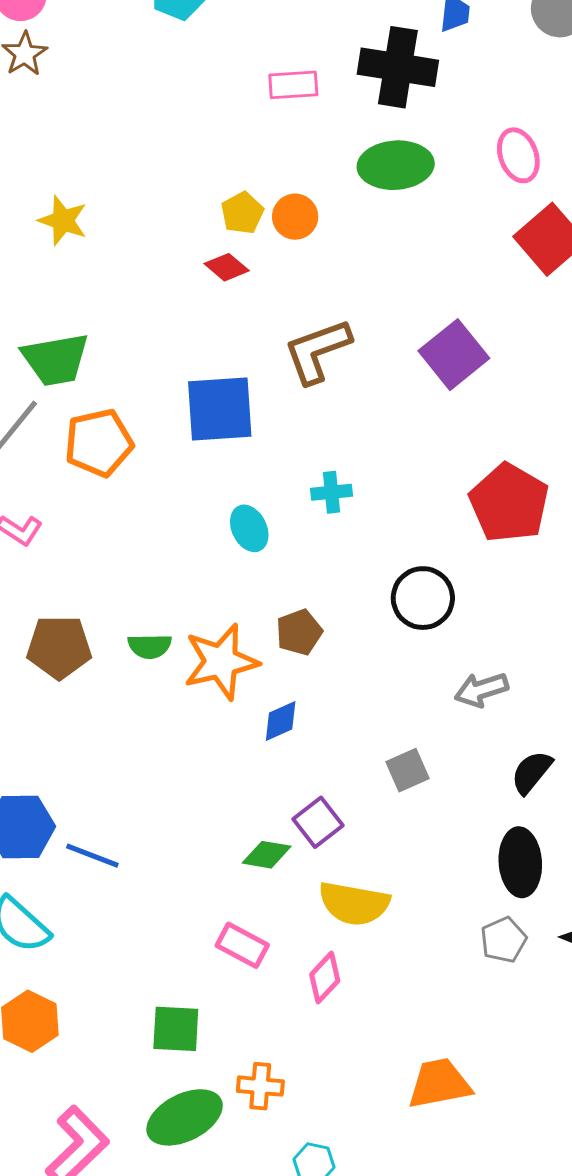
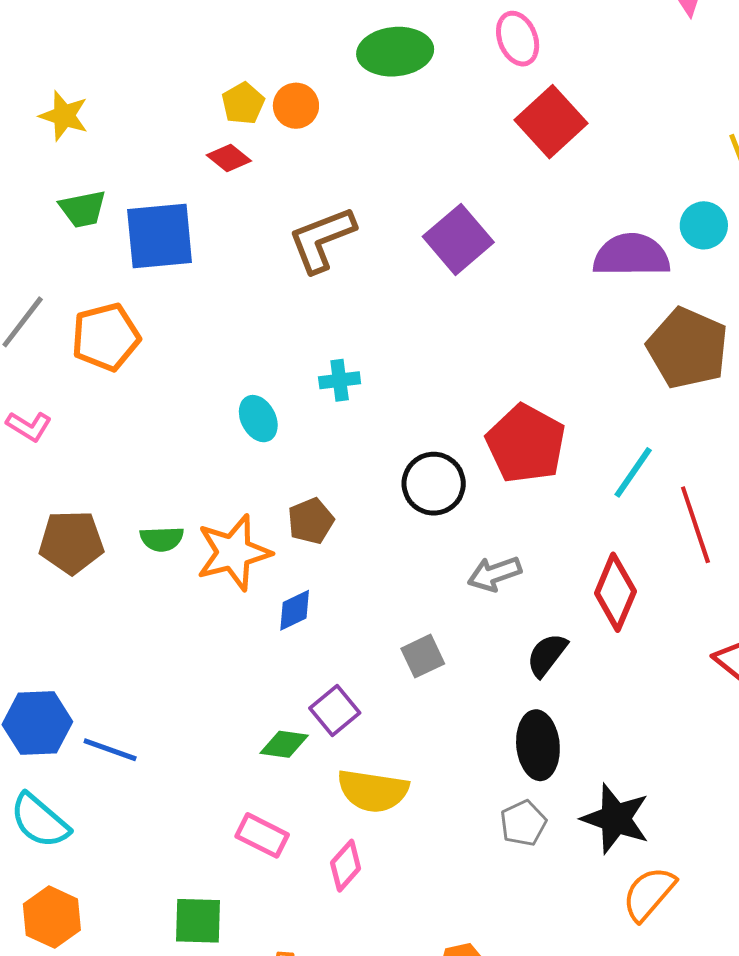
green trapezoid: (56, 359) -> (83, 209), moved, size x0.7
blue square: (220, 409) -> (160, 236), moved
red pentagon: (509, 503) -> (526, 444), moved

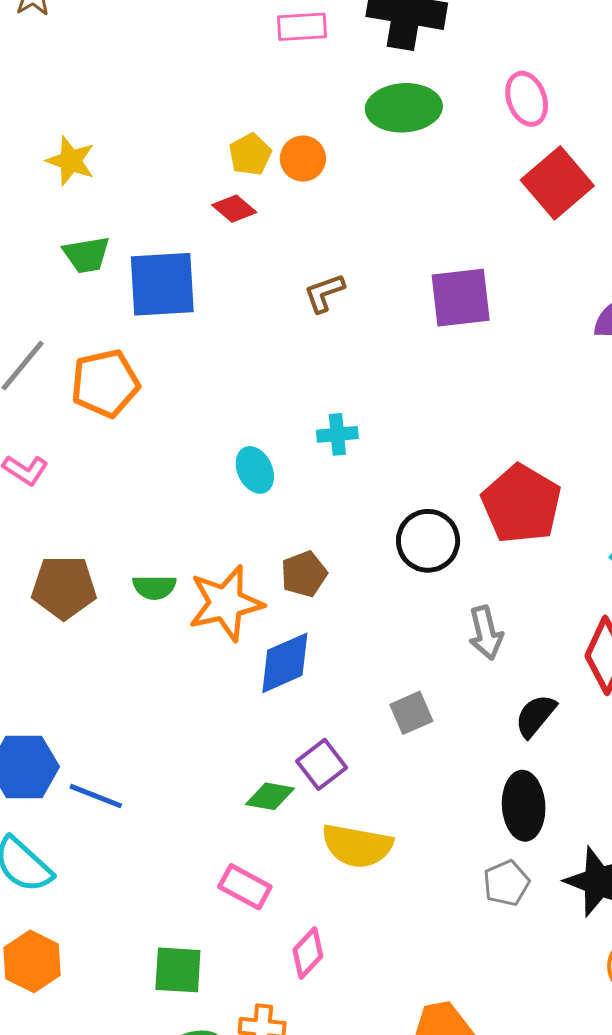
brown L-shape: (322, 239) -> (324, 293), size x0.6
purple square: (458, 239) -> (461, 298), turned 32
gray arrow: (494, 574) -> (486, 633), turned -86
blue diamond: (295, 610) -> (285, 663), size x1.5
pink diamond: (346, 866) -> (308, 953), moved

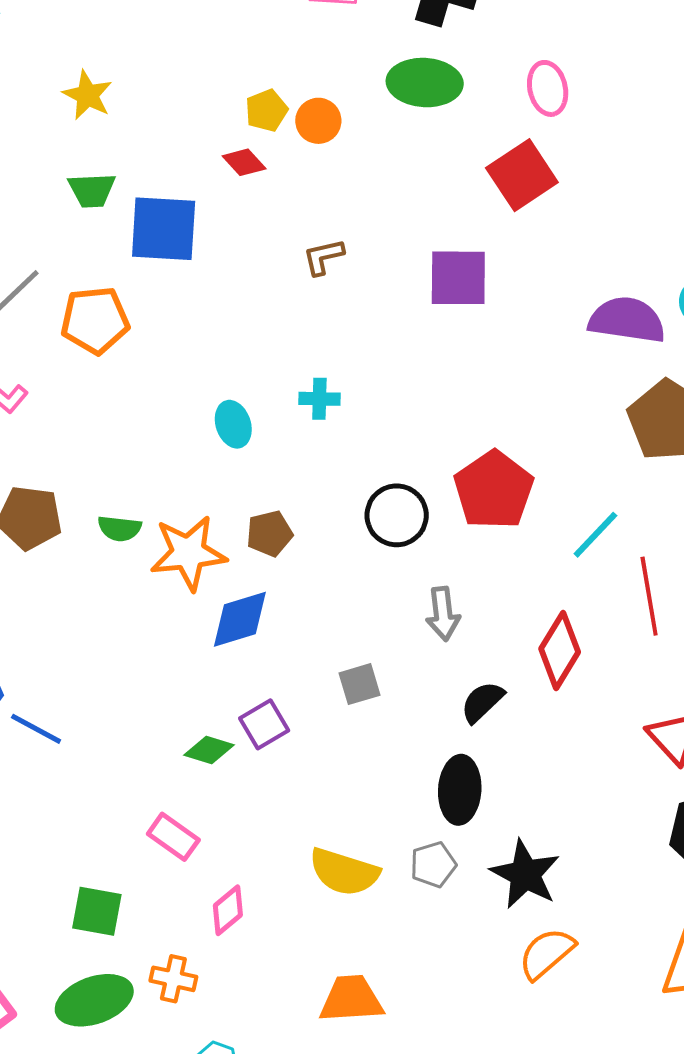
red square: (557, 183) -> (522, 175), moved
yellow semicircle: (357, 846) -> (344, 872), moved

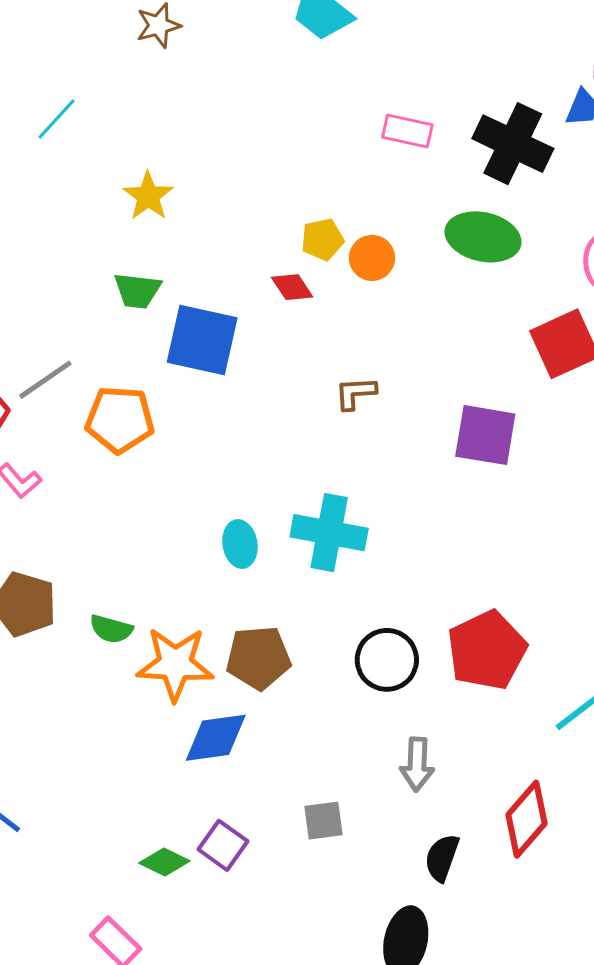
cyan cross: (319, 399) -> (329, 533), size x1.8
brown pentagon: (269, 533) -> (258, 658), size x1.4
black semicircle: (482, 702) -> (442, 858), turned -36
purple square: (264, 724) -> (223, 845), turned -33

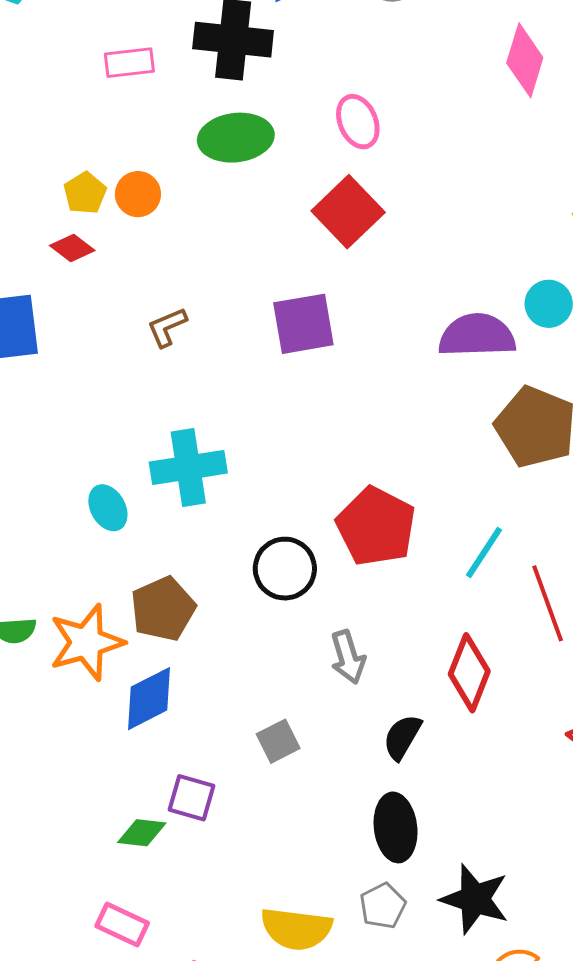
black semicircle: (442, 858) -> (402, 737), turned 30

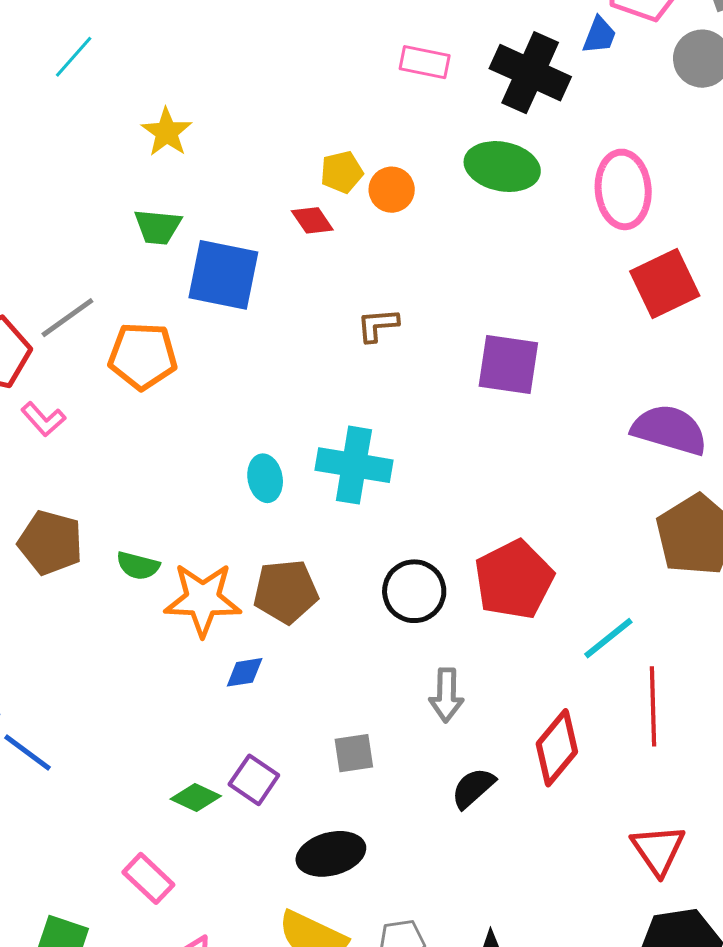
pink ellipse: (358, 122) -> (623, 189), size x1.4
red square: (348, 212) -> (665, 284), moved
blue diamond: (149, 699) -> (245, 672), size x0.6
black ellipse: (396, 827) -> (331, 854), moved, turned 64

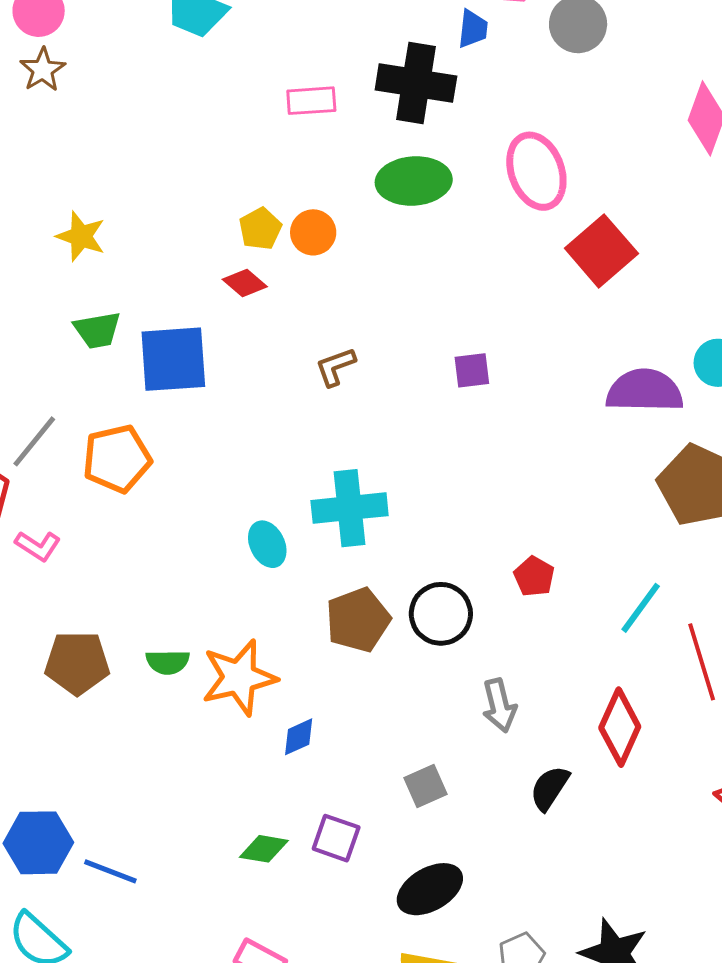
purple square: (508, 365) -> (472, 370), size x0.6
red pentagon: (514, 580) -> (534, 576), size x0.5
brown pentagon: (286, 591) -> (358, 620), moved
green diamond: (196, 798) -> (264, 849), moved

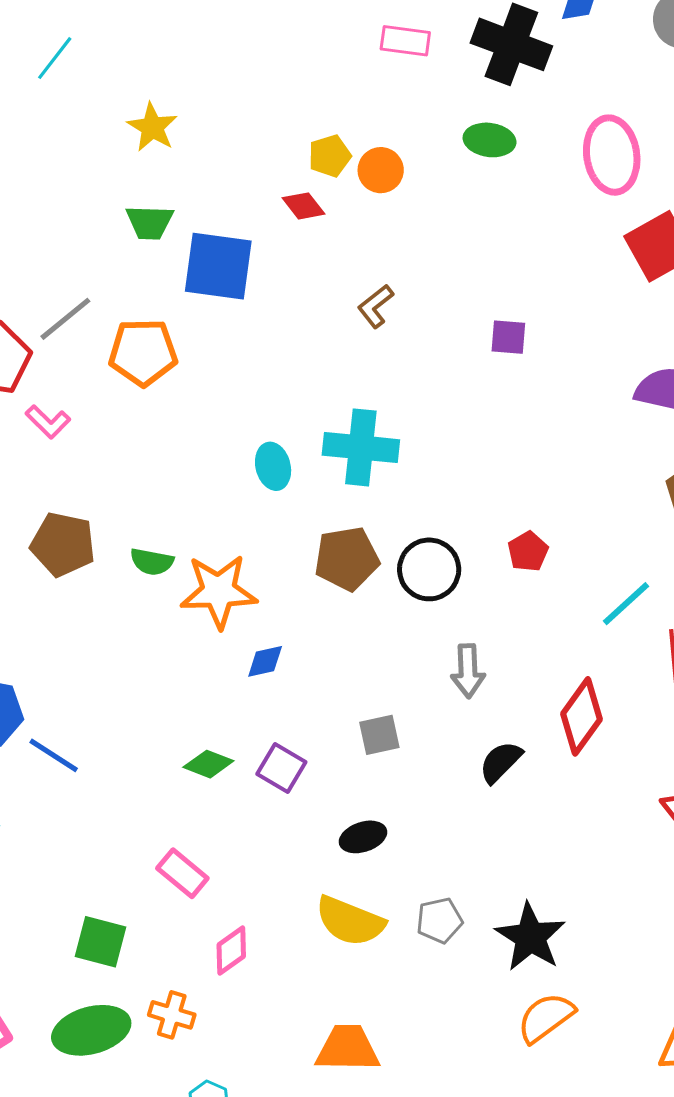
green ellipse: (414, 181) -> (490, 140), size x0.7
brown L-shape: (335, 367) -> (376, 306), turned -30
black ellipse: (430, 889) -> (363, 837), size x0.7

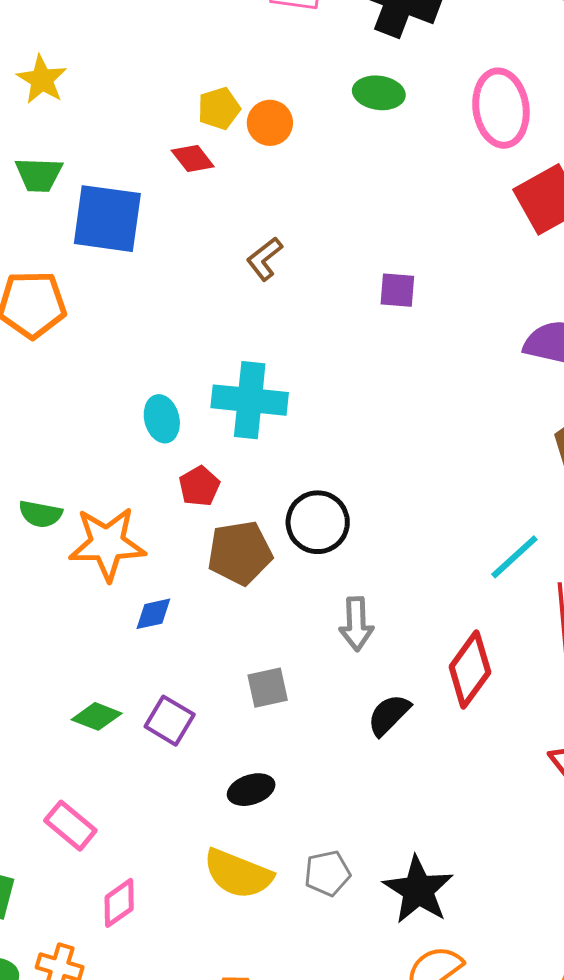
red pentagon: (528, 551) -> (199, 486), moved
brown pentagon: (347, 559) -> (240, 553), moved

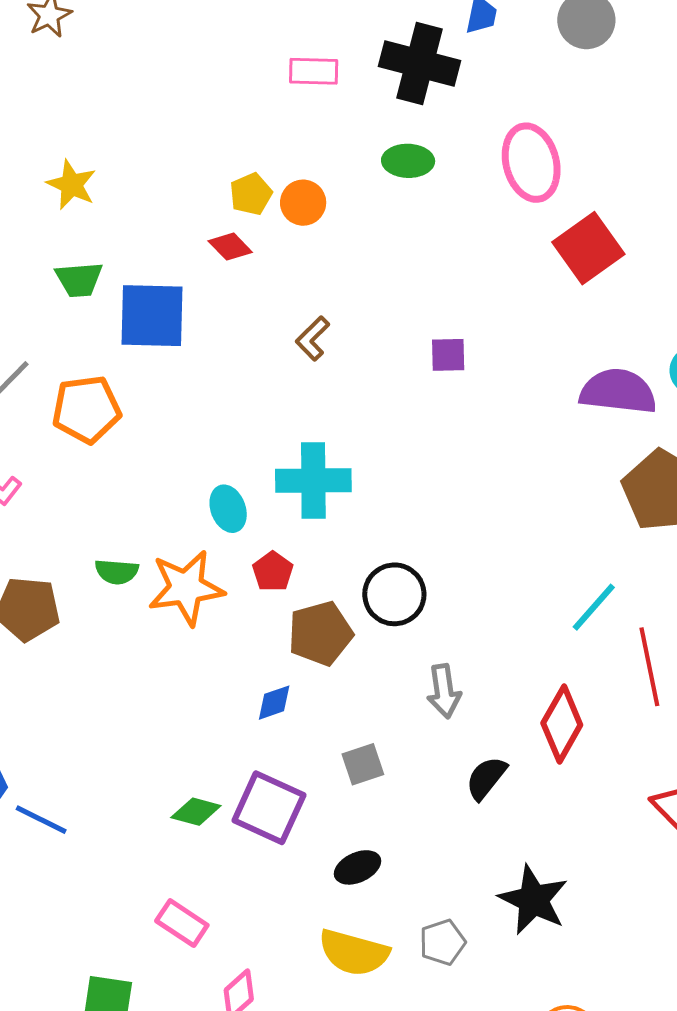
green semicircle: (40, 514) -> (117, 572), moved
orange star: (107, 544) -> (186, 588), moved
blue diamond: (153, 614) -> (274, 703), moved
purple square: (170, 721) -> (269, 808), size x1.5
black star: (418, 890) -> (533, 900), moved

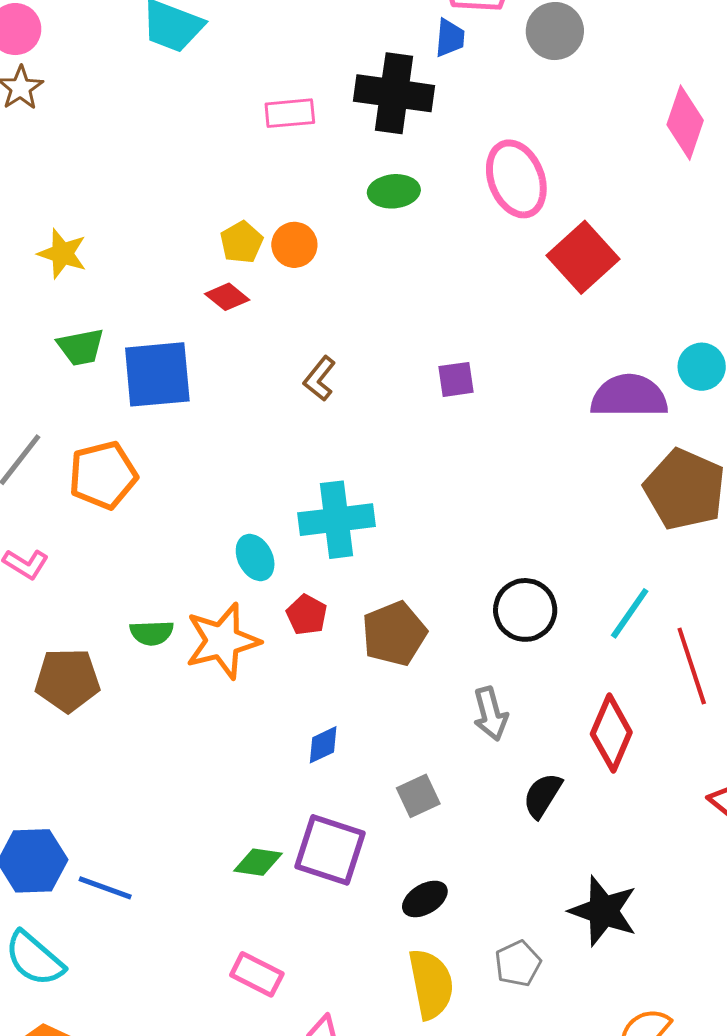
black circle: (394, 594) -> (525, 610), moved
brown pentagon: (320, 633) -> (394, 634), moved
yellow semicircle: (354, 953) -> (431, 984), turned -110

